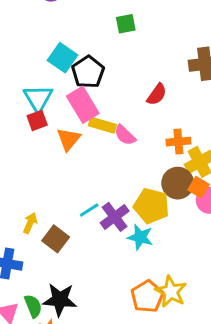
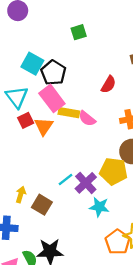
red square: (37, 120) -> (26, 120), moved
cyan star: (140, 237) -> (99, 207), moved

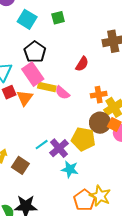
cyan square: (32, 64) -> (27, 19), moved

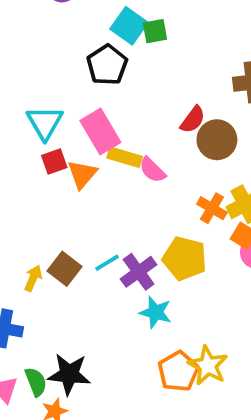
cyan square: (27, 19) -> (129, 26), moved
black pentagon: (35, 52) -> (107, 65), moved
orange cross: (99, 95) -> (212, 208), moved, turned 35
brown circle: (100, 123) -> (217, 140), moved
brown square: (20, 165) -> (64, 269), moved

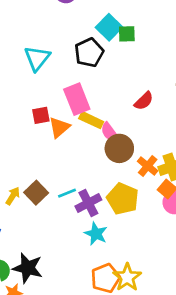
cyan triangle: (45, 123) -> (37, 58), moved
brown circle: (217, 140) -> (119, 148), moved

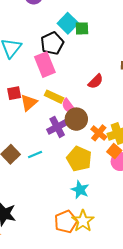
pink rectangle: (77, 99) -> (45, 65), moved
purple cross: (88, 203) -> (57, 127), moved
cyan star: (96, 234) -> (80, 190), moved

